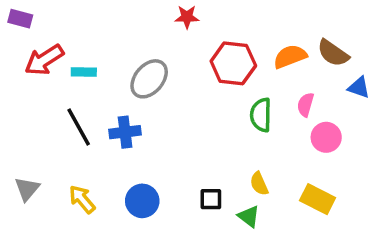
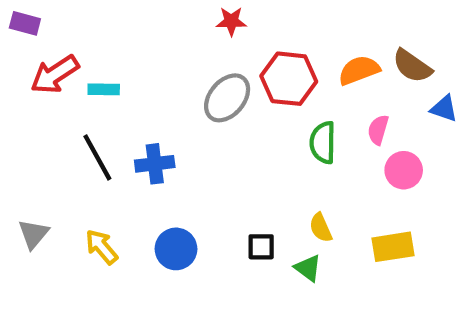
gray ellipse: (149, 79) -> (227, 98), moved
yellow rectangle: (318, 199) -> (393, 247), turned -36

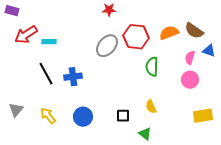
pink semicircle: (378, 130) -> (190, 58), moved
yellow rectangle: (393, 247) -> (203, 116), moved
green triangle: (308, 268) -> (145, 134), moved

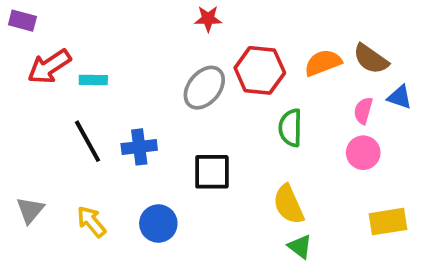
yellow semicircle: (151, 107) -> (289, 204), size x1.5
black square: (123, 116) -> (212, 172), moved, size x1.5
green triangle: (145, 134) -> (300, 246), moved

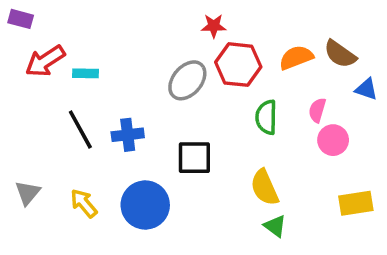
red star: (208, 19) -> (214, 26), moved
pink semicircle: (363, 111) -> (317, 110), moved
blue circle: (158, 224) -> (145, 205), size x1.4

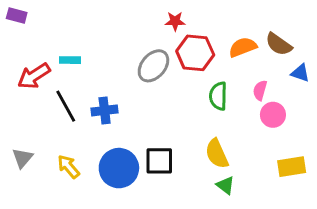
red arrow: (45, 61) -> (34, 76), moved
black square: (194, 158) -> (159, 161), moved

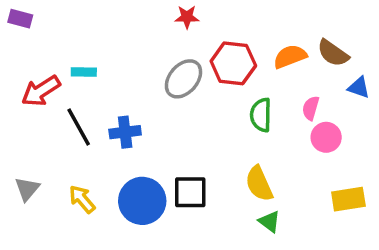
red star: (175, 21) -> (187, 17), moved

